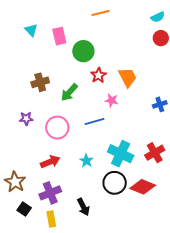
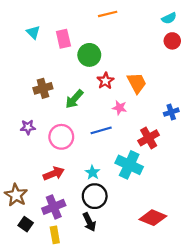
red cross: (155, 153) -> (149, 138), moved
black circle: (115, 183) -> (95, 196), moved
red diamond: (143, 187) -> (153, 218), moved

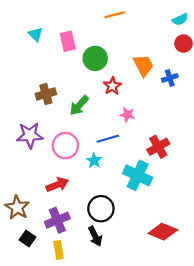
orange trapezoid: (137, 83) -> (143, 65), moved
blue cross: (171, 112) -> (170, 78), moved
purple star: (28, 127) -> (30, 135), size x1.6
cyan star: (93, 172) -> (94, 161), moved

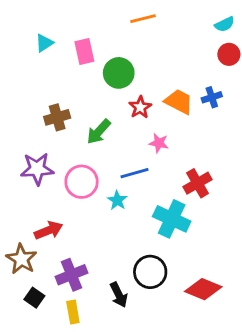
cyan triangle: (36, 34) -> (44, 43), turned 42
orange trapezoid: (143, 65) -> (179, 102), moved, turned -35
red arrow: (57, 185) -> (49, 230), moved
black circle: (101, 209) -> (150, 272), moved

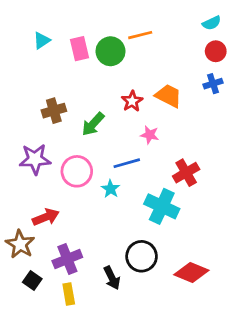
orange line: (143, 19) -> (140, 35), moved
green circle: (119, 73) -> (111, 51), moved
blue cross: (212, 97) -> (213, 84), moved

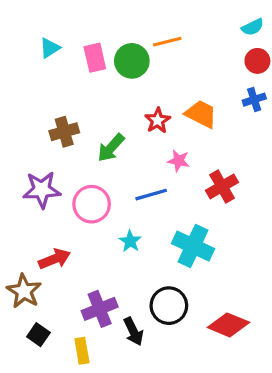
red cross: (186, 173) -> (222, 186), moved
cyan star: (111, 189) -> (130, 241), moved
purple cross: (67, 259) -> (100, 309), moved

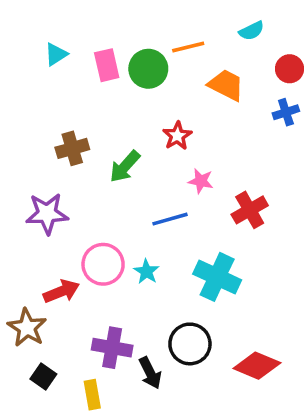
cyan semicircle: (253, 27) -> (251, 31), moved
orange trapezoid: (201, 114) -> (226, 85), moved
pink circle: (92, 204) -> (103, 264), moved
purple cross: (100, 309) -> (112, 348), turned 32

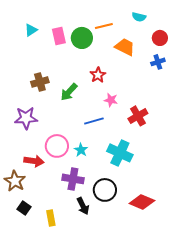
cyan semicircle: (251, 31) -> (139, 17), turned 40
red arrow: (61, 291) -> (34, 161), turned 30
purple cross: (112, 348) -> (73, 179), moved

